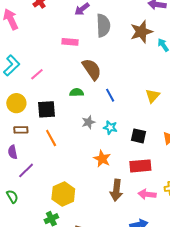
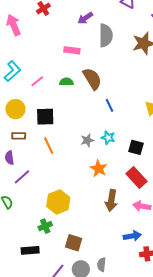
green semicircle: (77, 92) -> (66, 82), moved
gray star: (88, 122) -> (87, 140), moved
red rectangle: (140, 166) -> (136, 177), turned 50

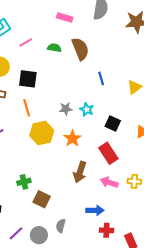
blue line: (109, 105) -> (101, 78), moved
yellow hexagon: (58, 202) -> (42, 133), moved
green cross: (45, 226) -> (24, 182), moved
brown square: (74, 243) -> (42, 199), moved
gray semicircle: (102, 265) -> (61, 226), moved

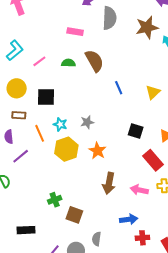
orange line: (27, 108) -> (40, 133), moved
cyan star: (87, 109) -> (60, 124), moved
red rectangle: (108, 153) -> (153, 160), moved

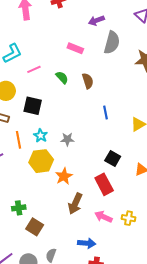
brown semicircle: (94, 61) -> (88, 81), size x0.7
green semicircle: (68, 63) -> (62, 77), turned 32
orange star: (97, 151) -> (64, 176), moved
red rectangle: (153, 160) -> (104, 184), moved

